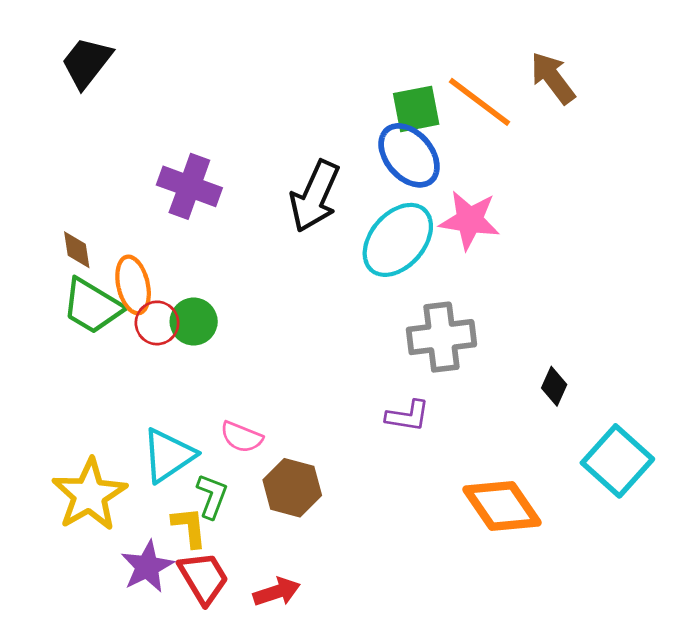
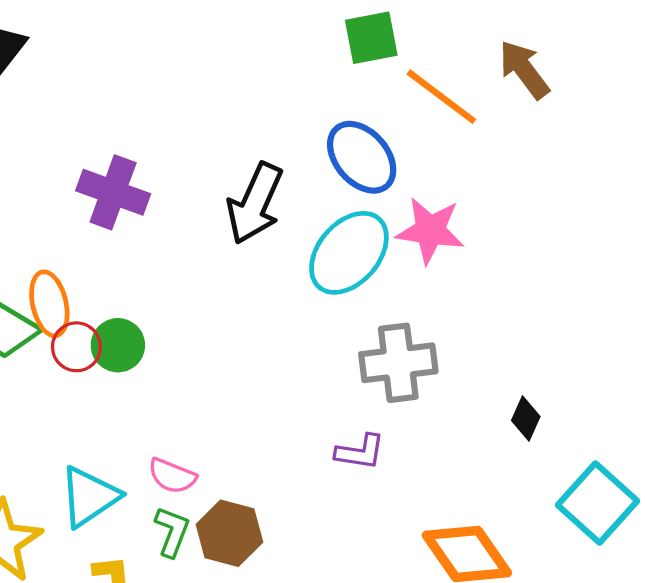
green square: (416, 109) -> (371, 38), moved
green L-shape: (212, 496) -> (172, 532), moved

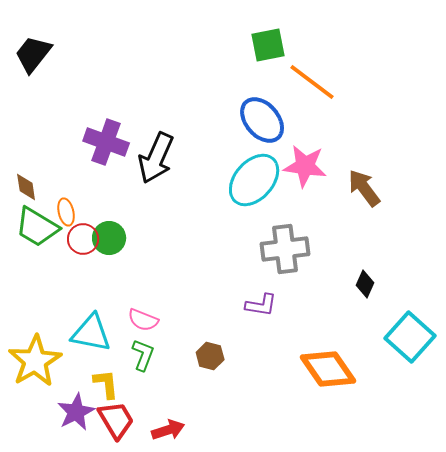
brown arrow: (524, 70) -> (364, 188), moved
black arrow: (255, 203) -> (156, 158), moved
orange ellipse: (49, 304) -> (66, 212), size x0.7
cyan triangle: (89, 497) -> (91, 333), turned 45
brown hexagon: (229, 533) -> (210, 356), moved, size x0.7

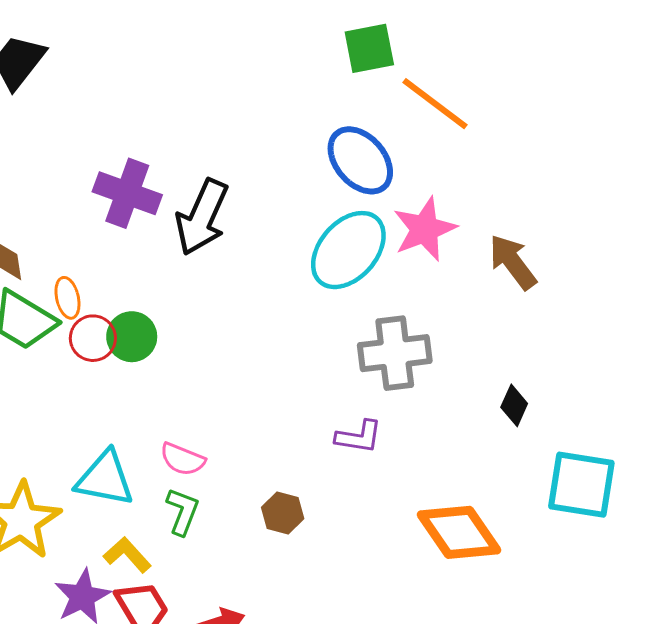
pink star: (305, 166) -> (425, 229), turned -30
cyan square: (410, 337) -> (581, 485), turned -33
yellow L-shape: (106, 384) -> (127, 555), turned -36

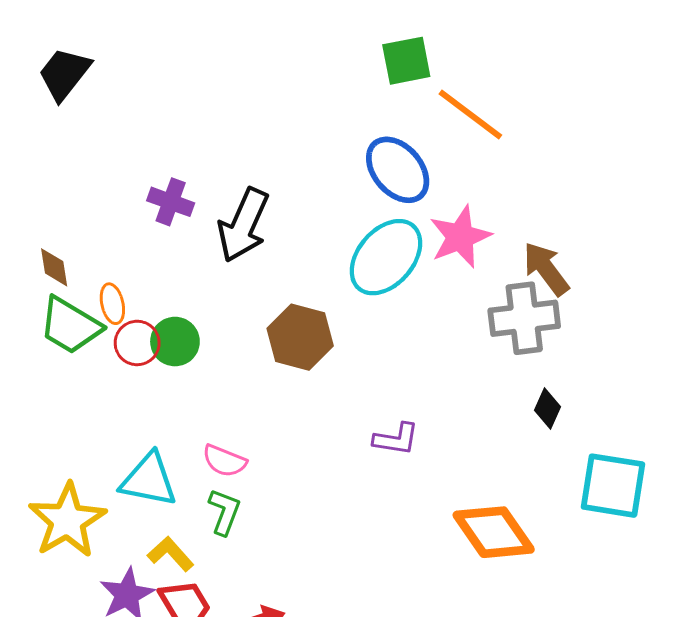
purple cross: (127, 193) -> (171, 202), size x0.7
gray cross: (395, 353) -> (524, 318), moved
brown hexagon: (283, 513) -> (300, 337), moved, size x1.6

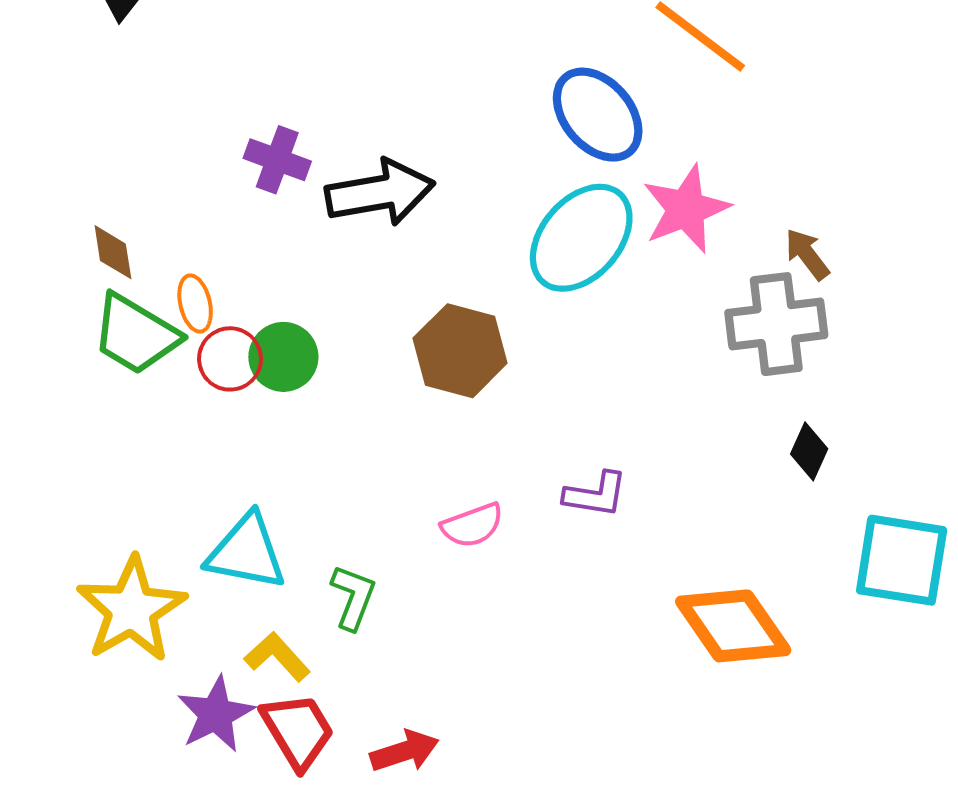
black arrow: (243, 225) -> (380, 193), turned -124
brown arrow: (546, 269) -> (807, 254), size x0.7
pink semicircle: (224, 461) -> (472, 525), moved, turned -42

